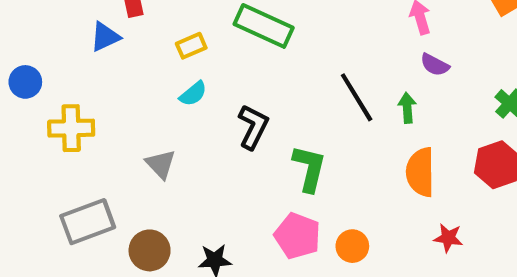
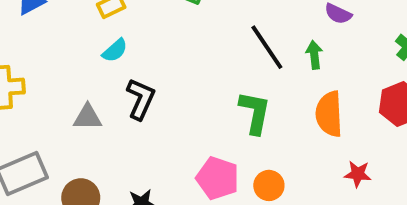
black L-shape: (253, 127) -> (141, 99), moved
gray triangle: (161, 164) -> (88, 117), turned -44
green L-shape: (309, 168) -> (255, 113), moved

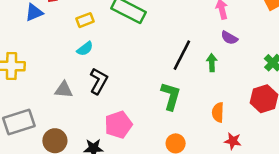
black line: (267, 47) -> (182, 55), turned 56
orange semicircle: (329, 114) -> (218, 112), moved, size x0.7
pink pentagon: (218, 178) -> (118, 125), moved, turned 30

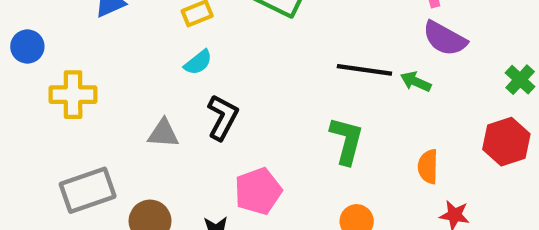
purple semicircle: (229, 38) -> (445, 38), size x1.5
black line: (182, 55) -> (364, 70), turned 72
green arrow: (212, 63) -> (416, 82), turned -63

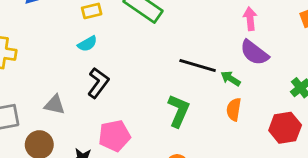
gray triangle: (163, 133) -> (55, 105), moved
orange semicircle: (428, 167) -> (234, 109), moved

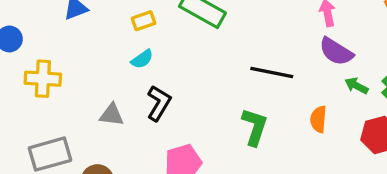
green arrow: (231, 79) -> (356, 86), moved
gray triangle: (55, 105) -> (112, 115), moved

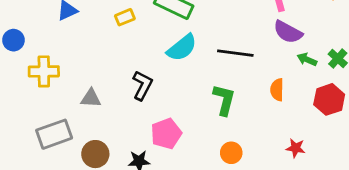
cyan semicircle: (142, 59) -> (182, 48), moved, size x1.6
gray triangle: (112, 115) -> (91, 98), moved

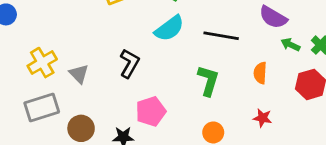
yellow cross: (44, 71) -> (42, 63), moved, turned -32
gray triangle: (91, 98) -> (79, 74), turned 40
red star: (296, 148) -> (262, 118), moved

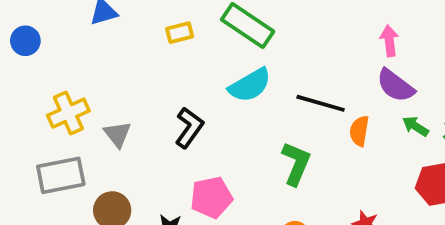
orange semicircle: (260, 73) -> (359, 131), moved

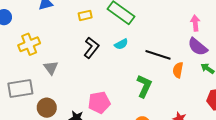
cyan semicircle: (250, 85) -> (121, 44), size x0.6
yellow cross: (68, 113) -> (29, 44), moved
black L-shape: (189, 128) -> (91, 48), moved

